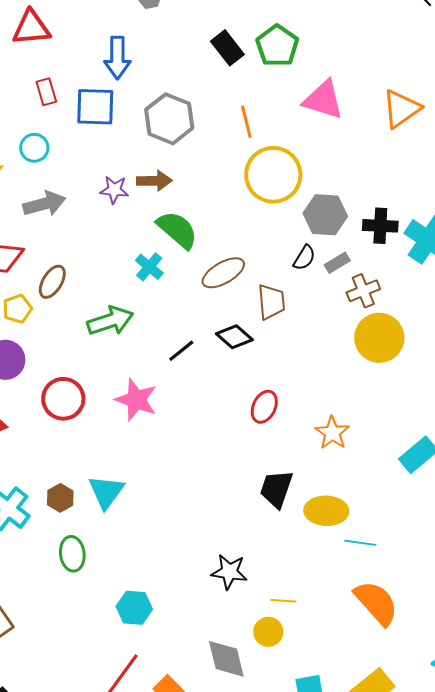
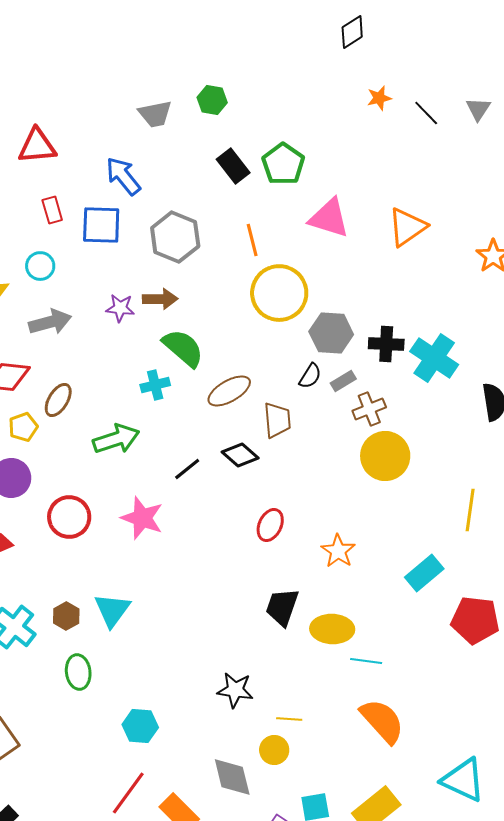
blue arrow: (117, 58) -> (123, 176), turned 141
cyan cross: (149, 267) -> (155, 385), turned 36

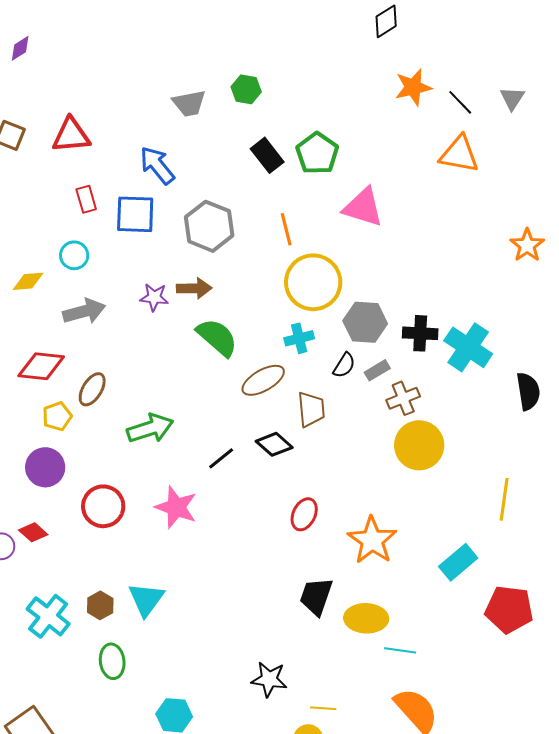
orange star: (379, 98) -> (413, 87), size x1.5
orange triangle: (407, 227) -> (459, 154), moved, turned 45
cyan cross: (155, 385) -> (299, 338), moved
orange star: (338, 551) -> (372, 540), size x1.4

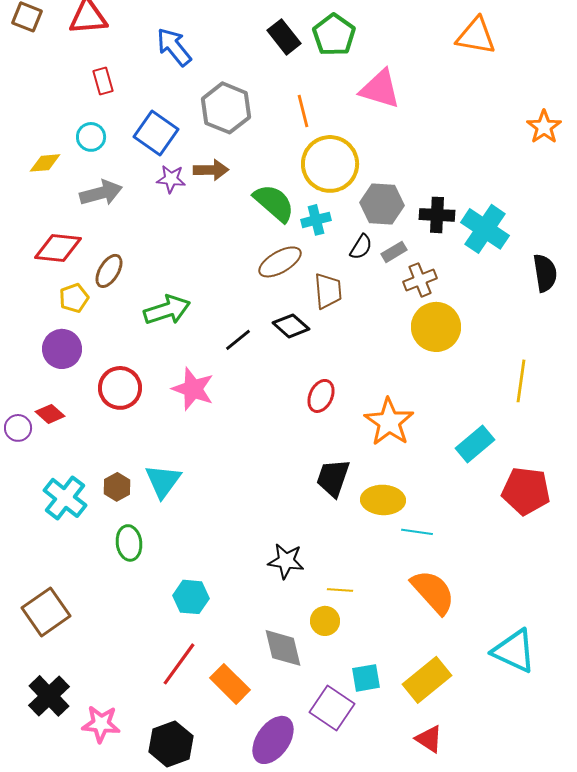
blue square: (135, 214) -> (156, 133), moved, turned 33
green semicircle: (217, 337) -> (274, 203), moved

